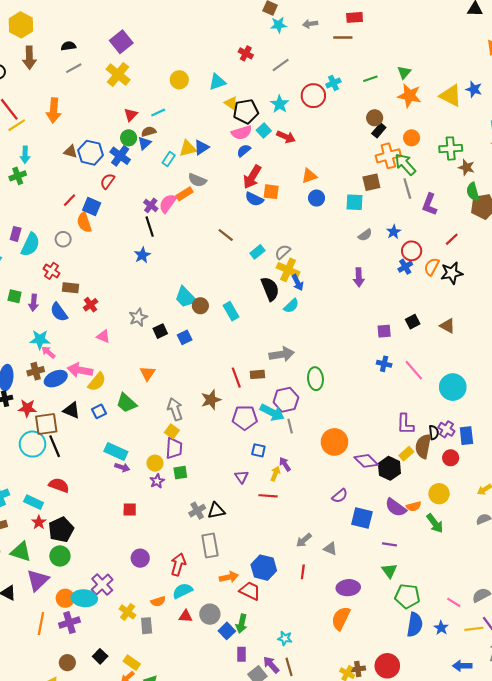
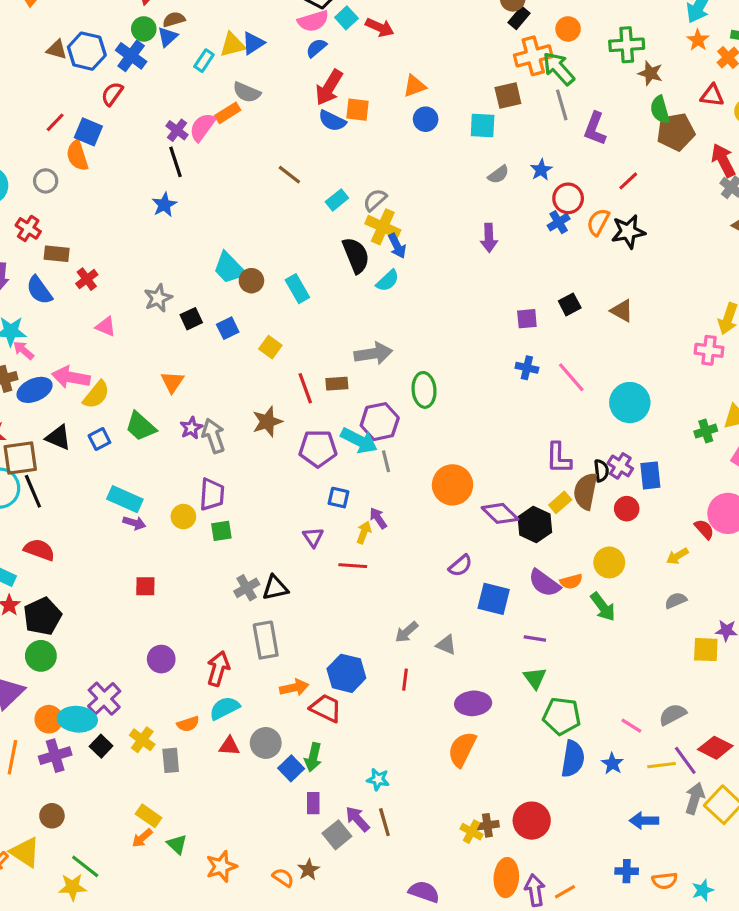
yellow square: (172, 431) -> (270, 347), moved
purple star: (157, 481) -> (191, 428), moved
black square: (100, 656) -> (101, 746), moved

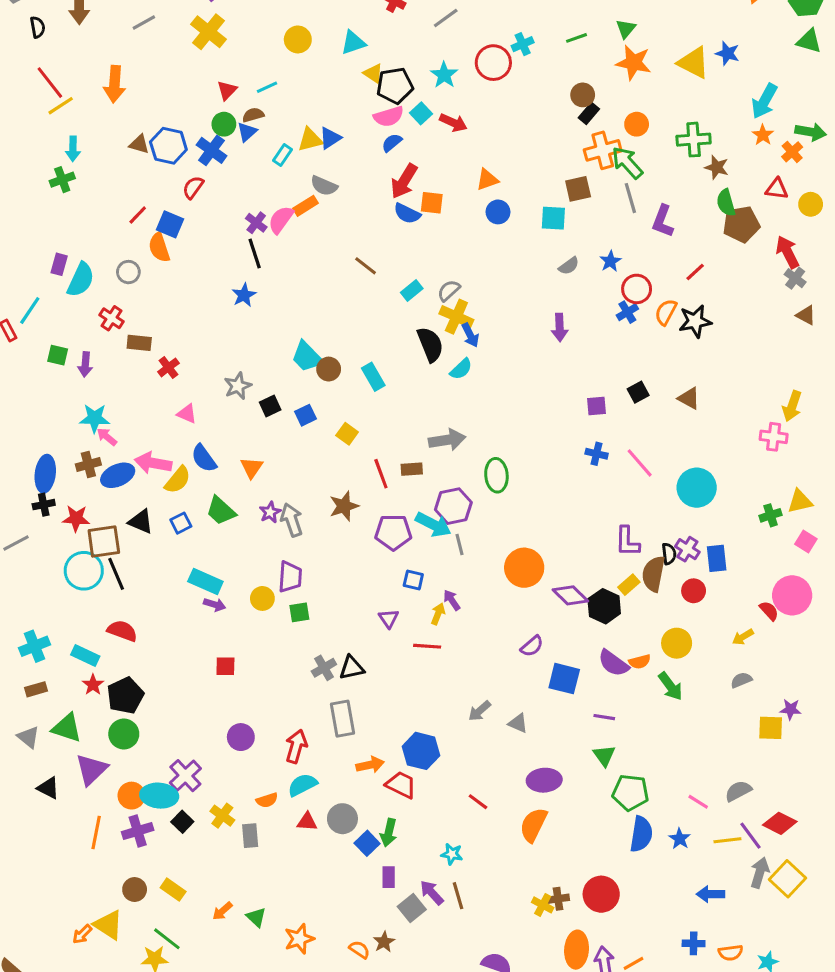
blue semicircle: (39, 290) -> (204, 458), moved
red line: (405, 680) -> (478, 802), moved, turned -60
yellow rectangle: (149, 816) -> (173, 890), moved

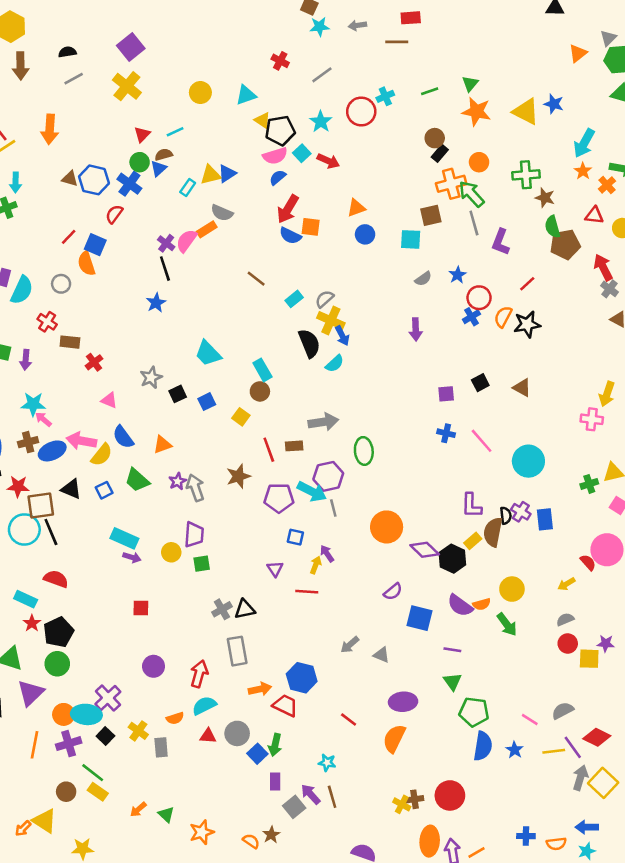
brown circle: (329, 369) -> (260, 391), moved
orange triangle: (252, 468) -> (162, 445), turned 36
red circle: (694, 591) -> (568, 643), moved
blue arrow: (710, 894) -> (587, 827), moved
green line: (167, 939) -> (93, 773), moved

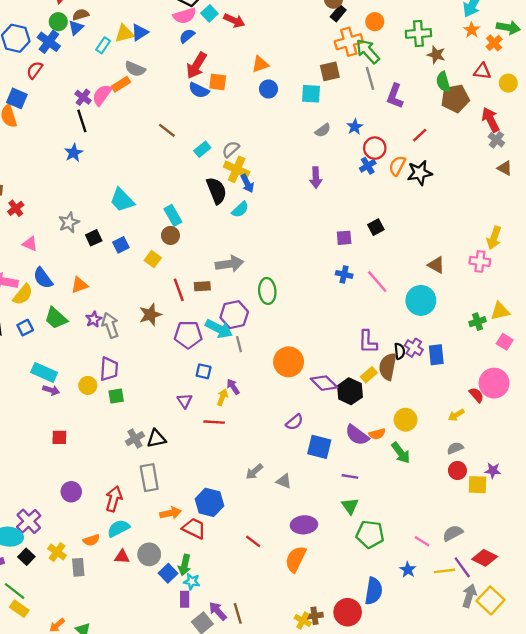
brown triangle: (522, 388) -> (436, 265), moved
blue semicircle: (483, 746) -> (374, 591), moved
cyan star: (327, 763) -> (192, 582), moved

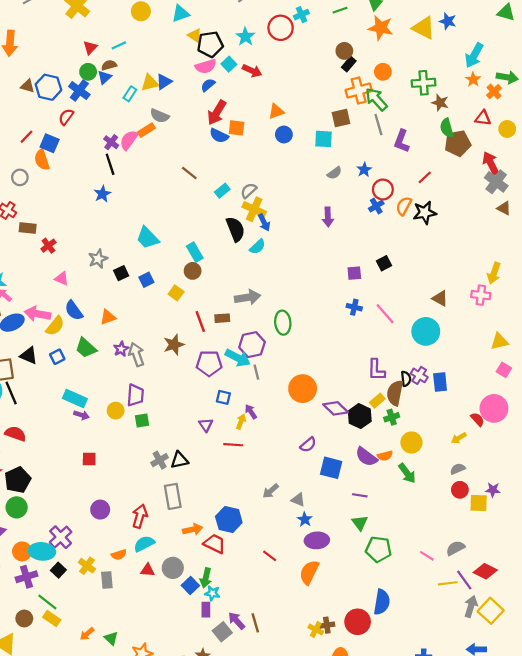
gray cross: (496, 140) -> (496, 182), size x1.5
green cross: (478, 322) -> (392, 417), moved
blue star: (408, 570) -> (305, 519), moved

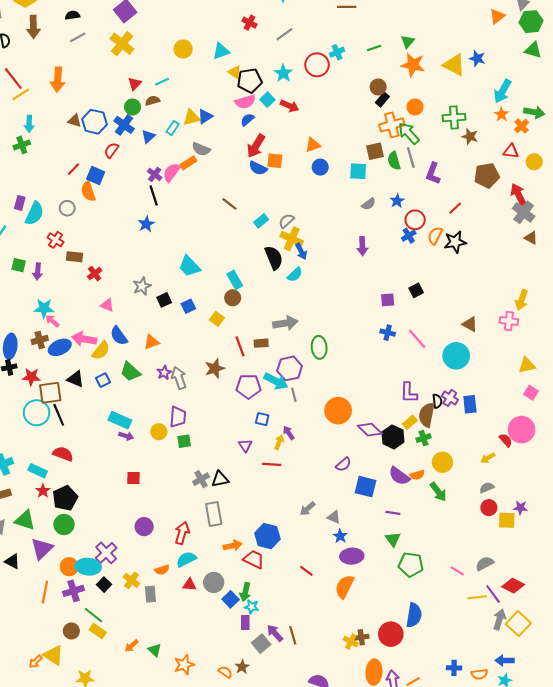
blue triangle: (105, 77) -> (148, 136), moved
green semicircle: (447, 128) -> (394, 161), moved

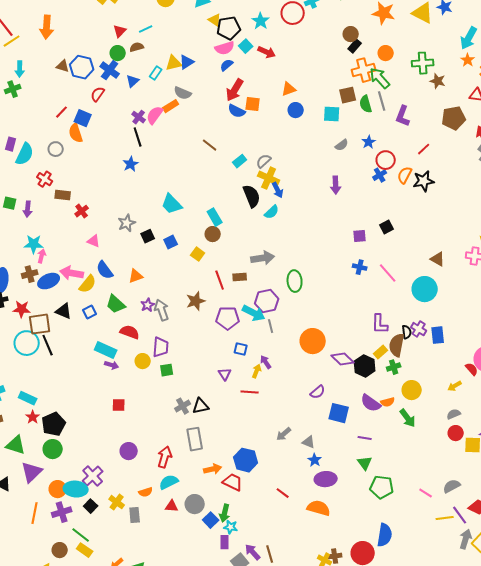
pink arrow: (52, 321) -> (42, 256), turned 64
red semicircle: (63, 454) -> (130, 332), moved
orange semicircle: (344, 587) -> (319, 508), turned 80

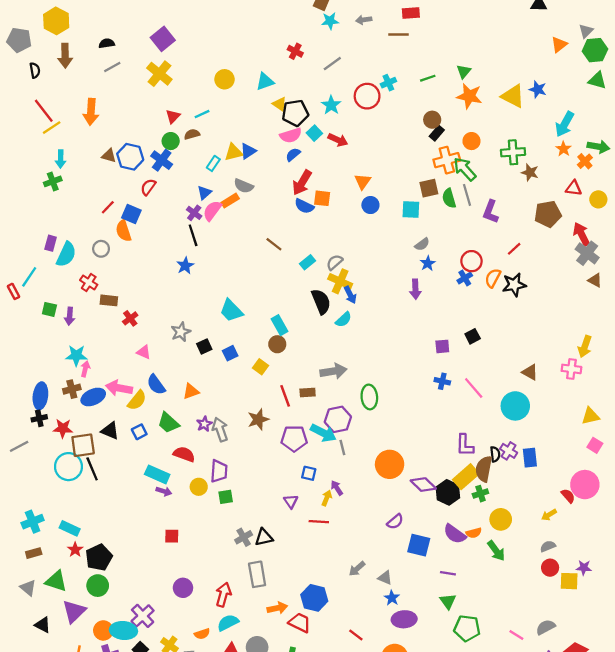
blue triangle: (133, 81) -> (204, 193), moved
orange triangle: (289, 89) -> (363, 181), turned -35
blue star: (369, 142) -> (428, 263), moved
yellow rectangle: (381, 352) -> (466, 477), size x1.6

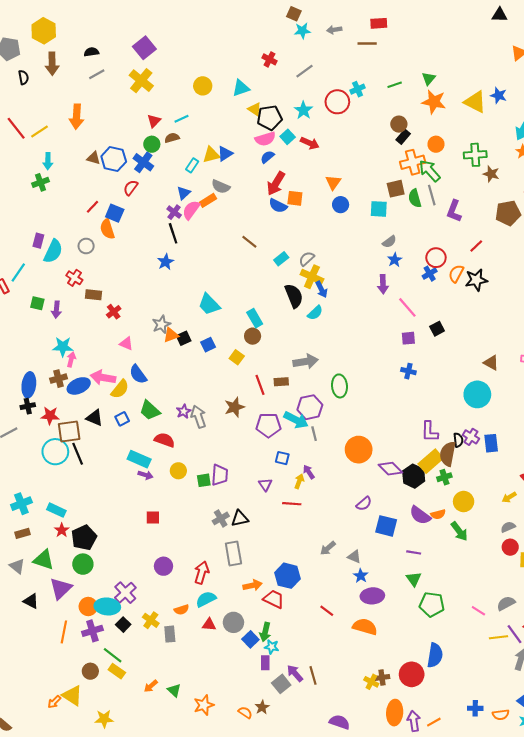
red line: (44, 111) -> (16, 128), moved
pink line: (474, 388) -> (407, 307), moved
orange triangle: (191, 391) -> (171, 335), moved
purple trapezoid: (219, 471) -> (220, 475), moved

